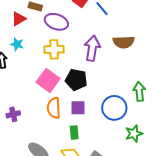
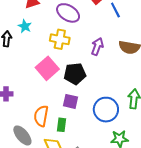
purple arrow: (92, 48) -> (97, 47), size x0.7
black pentagon: (76, 80) -> (75, 74), turned -30
orange semicircle: (54, 108) -> (41, 116), moved

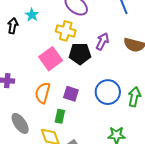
black pentagon: (75, 74) -> (80, 54), moved
blue circle: (106, 110) -> (108, 92), moved
orange semicircle: (41, 116) -> (43, 93), moved

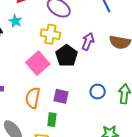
black pentagon: (80, 54) -> (67, 56), turned -30
blue circle: (108, 92) -> (98, 92), size x0.6

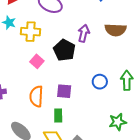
yellow cross: (50, 34) -> (31, 32), moved
pink square: (38, 63) -> (37, 61), size x0.6

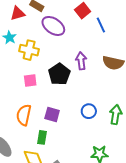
purple arrow: (84, 33) -> (81, 61), turned -30
pink square: (37, 61) -> (30, 80), turned 32

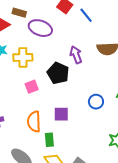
green rectangle: (42, 137) -> (49, 140), moved

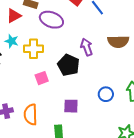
orange semicircle: (34, 122) -> (31, 114), moved

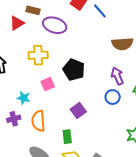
cyan star: (12, 41) -> (24, 98), moved
purple arrow: (87, 47) -> (117, 76), moved
purple square: (71, 106) -> (78, 111), turned -35

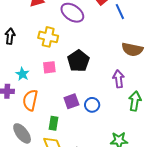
blue circle: (113, 97) -> (92, 105), moved

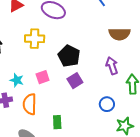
pink square: (49, 67) -> (43, 77), moved
purple square: (71, 101) -> (75, 81), moved
blue circle: (92, 105) -> (107, 104), moved

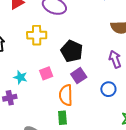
orange semicircle: (30, 104) -> (66, 95), moved
blue circle: (107, 104) -> (108, 89), moved

